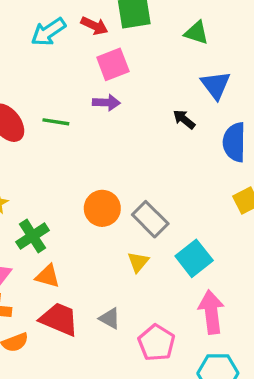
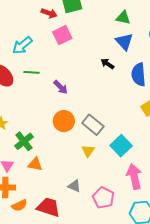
cyan arrow: (48, 32) -> (22, 45), moved
green triangle: (197, 33) -> (123, 18), moved
purple arrow: (106, 103) -> (61, 87), moved, turned 49
red trapezoid: (59, 319) -> (48, 207), moved

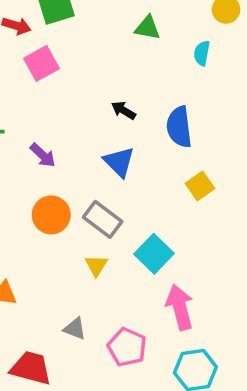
blue triangle: (124, 42) -> (119, 162), moved

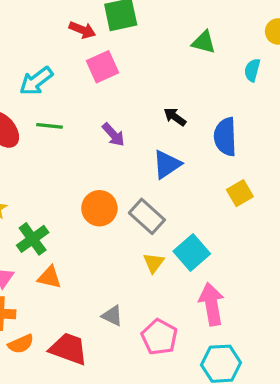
purple arrow: (43, 155) -> (113, 135), moved
blue triangle: (119, 162) -> (167, 164), turned 36
yellow triangle: (96, 266) -> (154, 263), moved

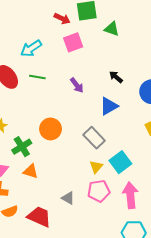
green triangle: (204, 42) -> (112, 29), moved
orange circle: (99, 208) -> (51, 129), moved
pink pentagon: (159, 337) -> (99, 191), moved, turned 30

